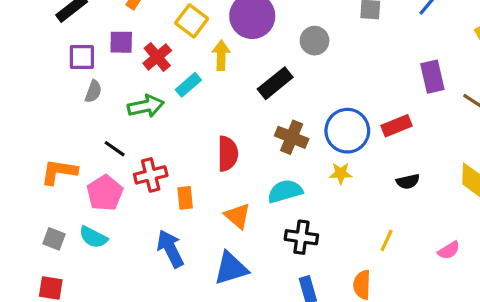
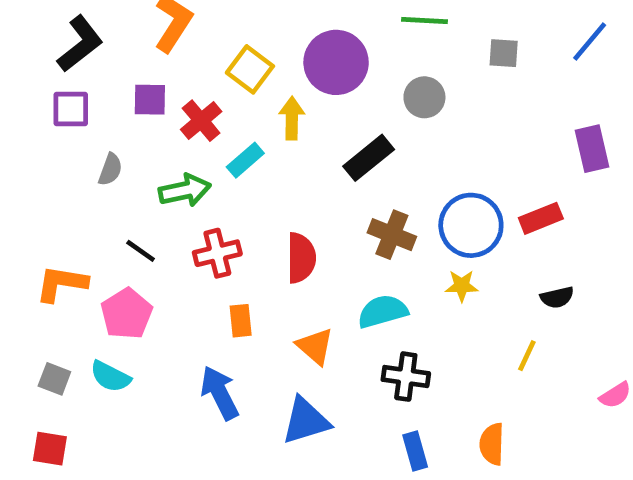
purple square: (82, 57) -> (71, 109), moved
red cross: (151, 175) -> (217, 253), moved
yellow line: (387, 240) -> (527, 356), moved

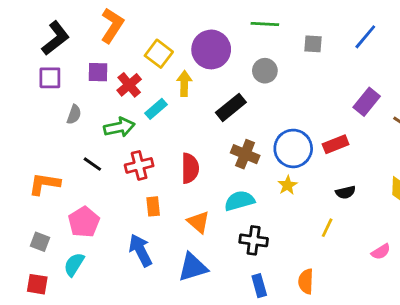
purple rectangle: (592, 149) -> (367, 102), turned 52
yellow star: (462, 286) -> (288, 185), turned -30
pink pentagon: (127, 314) -> (84, 222), moved
cyan semicircle: (110, 377) -> (74, 264), moved, turned 95

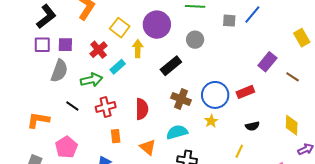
blue line: (365, 37) -> (252, 15), moved
purple square: (98, 72) -> (65, 45), moved
gray semicircle: (74, 115) -> (59, 71), size x1.6

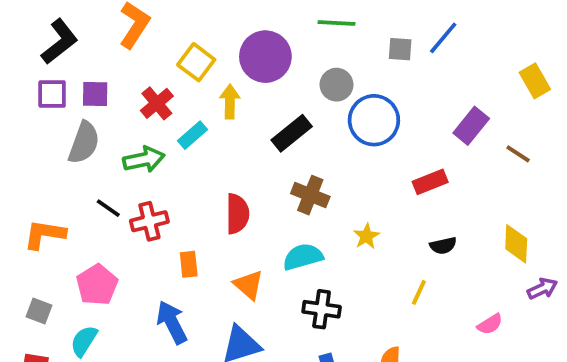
blue circle: (215, 95) -> (374, 120), moved
red cross: (106, 107) -> (149, 221), moved

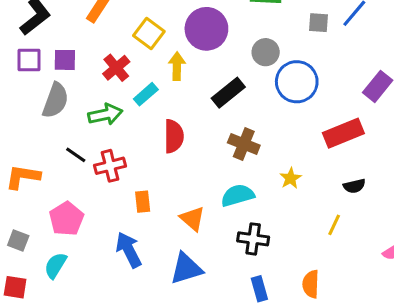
red rectangle: (430, 182) -> (343, 133), size x1.4
red semicircle: (237, 214) -> (174, 136), moved

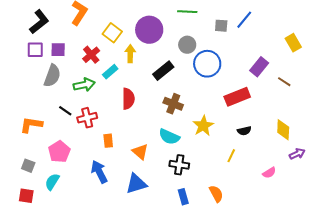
yellow star: (291, 178) -> (203, 126), size x1.5
cyan semicircle: (238, 195) -> (169, 137), turned -140
orange semicircle: (311, 284) -> (216, 194), turned 150

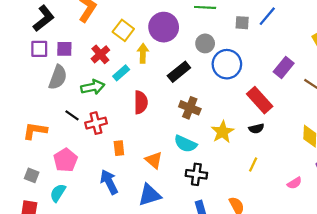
red rectangle: (237, 97) -> (260, 100), turned 70
black semicircle: (244, 131) -> (256, 129), moved

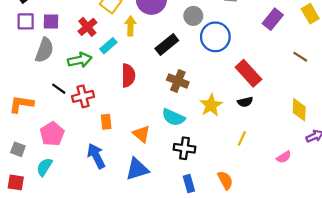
purple rectangle: (284, 67) -> (273, 19), moved

